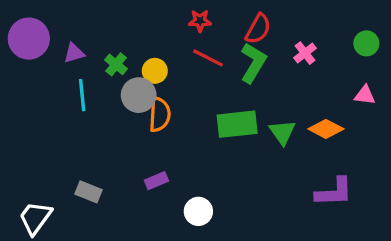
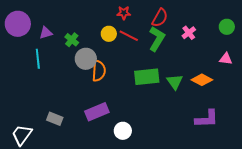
yellow circle: (155, 71) -> (109, 34), moved
cyan line: (82, 95) -> (38, 59), moved
purple rectangle: (156, 181) -> (97, 112), size x1.6

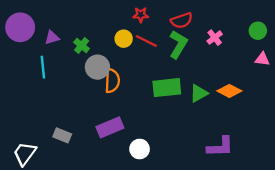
red semicircle: (160, 18) -> (182, 20), turned 42
pink triangle: (226, 59) -> (262, 59), moved
green triangle: (175, 82) -> (199, 93), turned 36
purple L-shape: (207, 119) -> (220, 147), moved

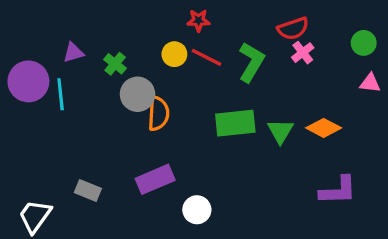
red semicircle: (182, 20) -> (293, 28), moved
purple circle: (20, 27) -> (28, 81), moved
green triangle: (199, 93) -> (280, 131), turned -30
purple L-shape: (220, 147) -> (338, 190), moved

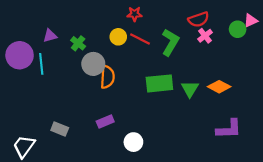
green circle: (364, 43) -> (238, 29), moved
pink triangle: (370, 83) -> (251, 21), moved, turned -32
purple rectangle: (155, 179) -> (105, 121), size x0.7

